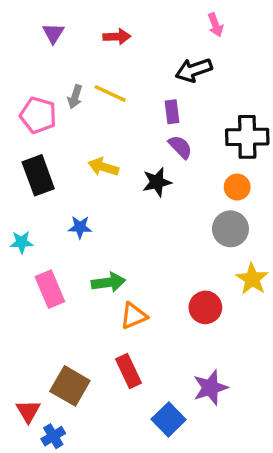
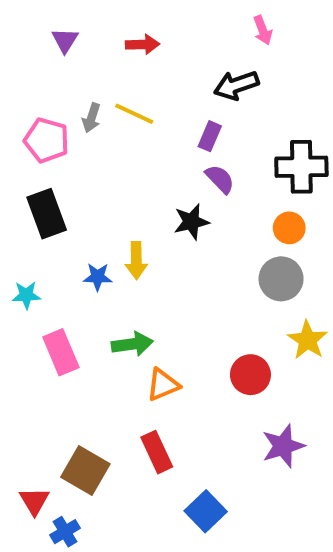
purple rectangle: (172, 112) -> (210, 136), turned 30
yellow arrow: (103, 167) -> (136, 261), moved, turned -108
purple star: (210, 388) -> (283, 446), moved

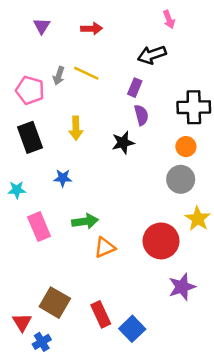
purple semicircle: (220, 179) -> (141, 115), turned 30
yellow arrow: (136, 261) -> (76, 128), moved
red circle: (250, 375) -> (161, 241), size x1.4
red rectangle: (157, 452) -> (101, 314), moved

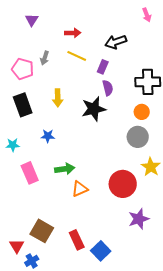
pink arrow: (169, 19) -> (147, 15), moved
red arrow: (92, 29) -> (73, 33), moved
yellow line: (86, 73) -> (77, 56), moved
black star: (123, 143) -> (94, 109), size x1.4

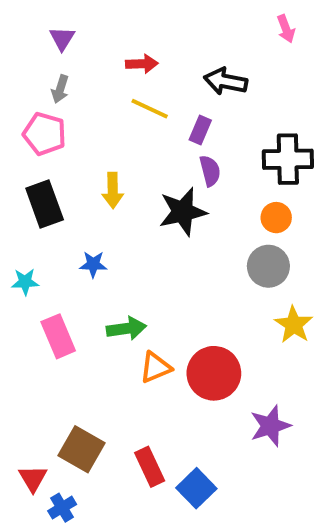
black arrow: (116, 42) -> (226, 81), turned 30
gray arrow: (45, 58) -> (60, 89), moved
red circle: (123, 184) -> (214, 373), moved

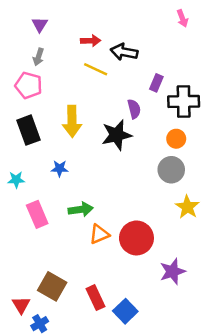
black arrow: (226, 81) -> (124, 52), moved
purple rectangle: (200, 130) -> (156, 83), moved
yellow arrow: (113, 190) -> (72, 121), size x1.4

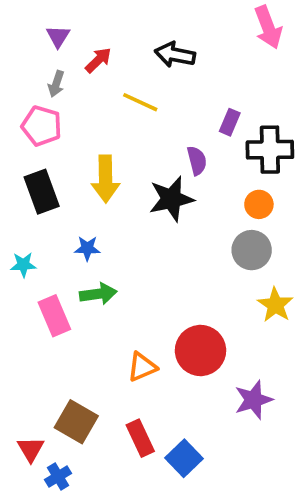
pink arrow: (182, 18) -> (268, 27), size x1.6
red arrow: (91, 41) -> (98, 60), moved, turned -42
black arrow: (124, 52) -> (175, 55), moved
green arrow: (81, 209) -> (98, 294), moved
orange triangle: (99, 234) -> (142, 367), moved

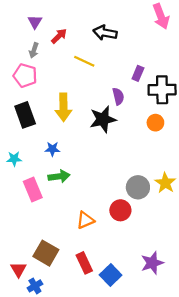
gray circle: (252, 250) -> (138, 187), moved
red circle: (200, 350) -> (120, 210), size x0.7
purple star: (253, 400) -> (152, 263), moved

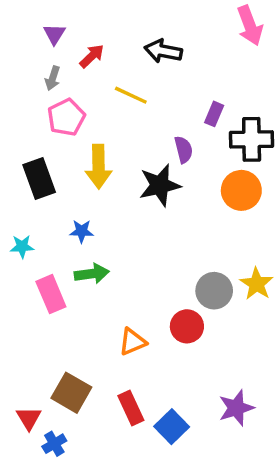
pink pentagon: (25, 76) -> (66, 117), moved, turned 30
orange circle: (155, 123) -> (241, 190), size x1.5

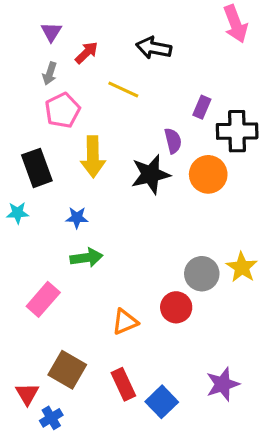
orange circle: (241, 190) -> (208, 174), moved
cyan star: (22, 246) -> (18, 213), moved
pink rectangle: (51, 294) -> (43, 299), moved, turned 64

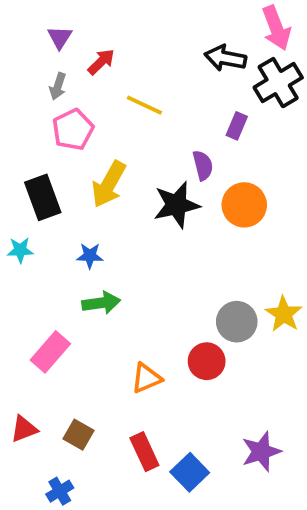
black arrow: (154, 48) -> (225, 58), moved
black cross: (237, 131) -> (278, 83), moved, turned -30
yellow arrow: (93, 157) -> (109, 184), turned 30
brown square: (67, 370) -> (79, 435), size x0.7
red triangle: (27, 394) -> (24, 429), moved, turned 40

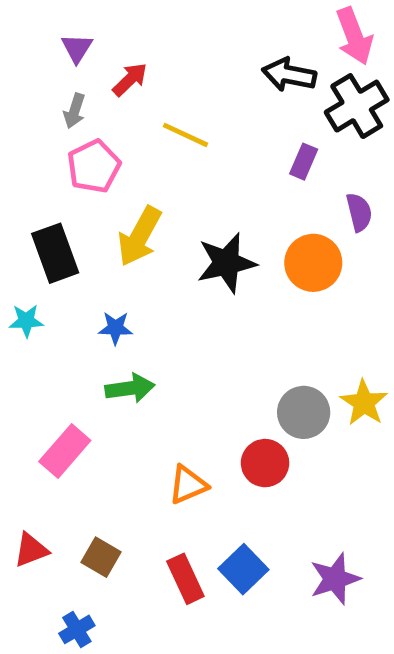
purple semicircle: (203, 165) -> (359, 212), moved
blue square: (190, 472) -> (243, 569), moved

